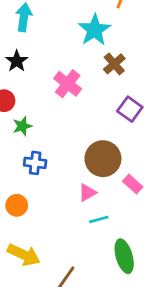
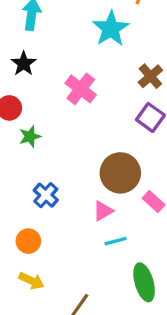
brown cross: (114, 64) -> (150, 76), moved
blue cross: (35, 163) -> (46, 195), moved, turned 35
orange circle: (17, 205) -> (28, 241), moved
yellow arrow: (24, 255) -> (32, 281), size x0.7

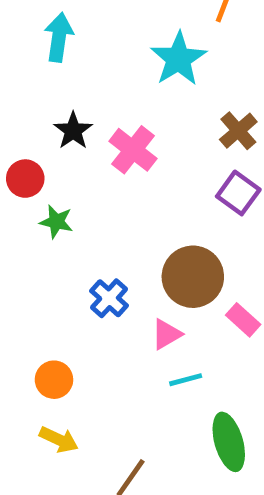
black star: (24, 64) -> (73, 131), moved
green star: (30, 136) -> (56, 222), turned 30
blue cross: (46, 195) -> (109, 298), moved

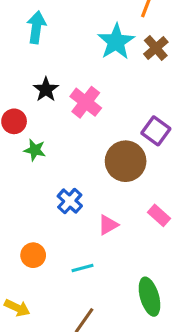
brown cross: (238, 131) -> (156, 48), moved
brown circle: (193, 277) -> (126, 161), moved
cyan line: (186, 380) -> (83, 268), moved
yellow arrow: (59, 440) -> (17, 308), moved

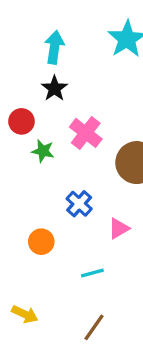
cyan arrow: (36, 27) -> (54, 47), moved
pink cross: (86, 102) -> (86, 133), moved
orange circle: (33, 255) -> (41, 242), moved

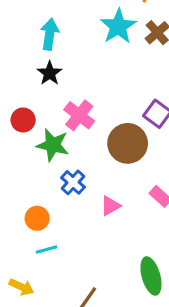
red circle: (21, 121) -> (23, 120), moved
green star: (43, 151) -> (53, 145), moved, size x1.5
cyan line: (92, 273) -> (46, 249), moved

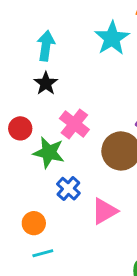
pink triangle: (110, 206) -> (104, 211), size x1.4

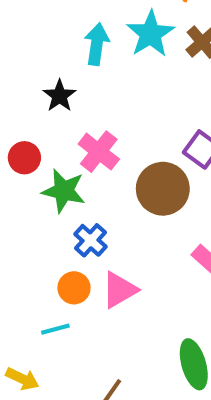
cyan arrow: (46, 46) -> (97, 44), moved
pink triangle: (104, 211) -> (119, 290), moved
orange circle: (34, 223) -> (74, 288), moved

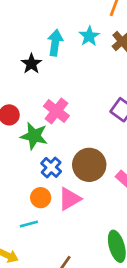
cyan star: (150, 34) -> (89, 36), size x0.7
black star: (60, 96) -> (31, 64), moved
brown circle: (163, 189) -> (89, 165), moved

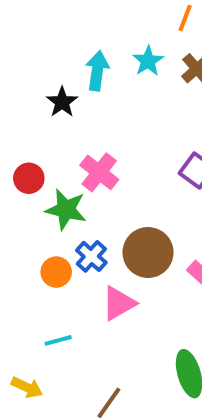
orange circle: (41, 198) -> (56, 272), moved

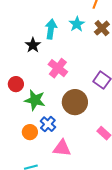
pink cross: (99, 172) -> (58, 68), moved
brown circle: (148, 252) -> (75, 102), moved
pink triangle: (119, 303) -> (62, 148), turned 36

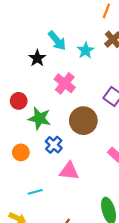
cyan star: (77, 24) -> (86, 50), moved
cyan arrow: (51, 29) -> (57, 41), turned 132
orange circle: (30, 132) -> (21, 152), moved

